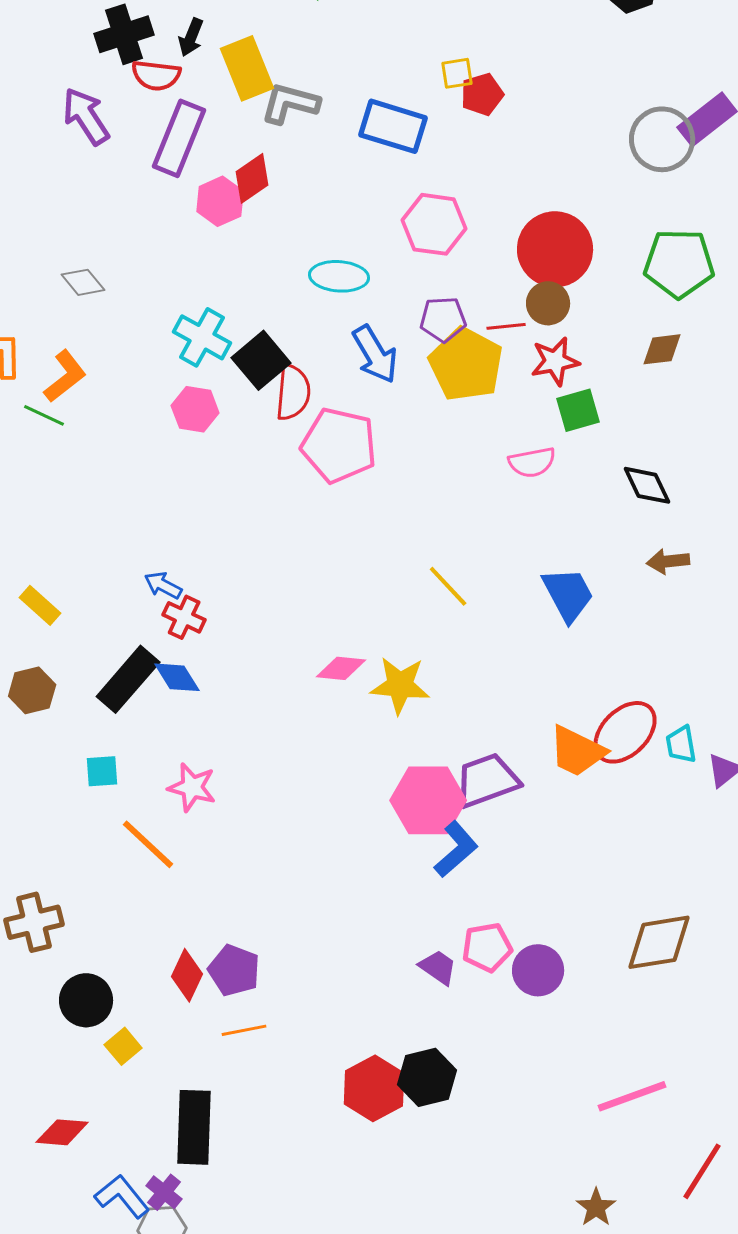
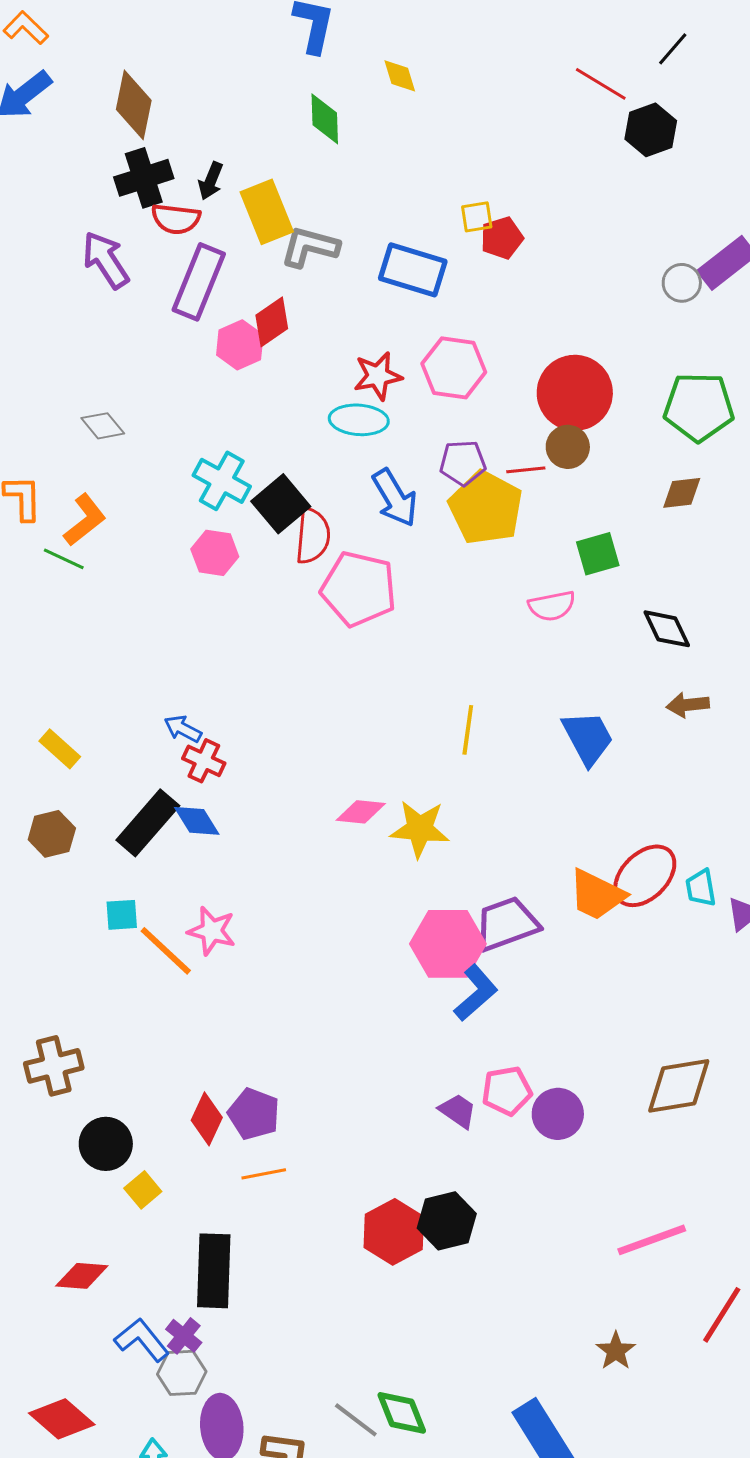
gray circle: (662, 139) -> (682, 283), size x0.6
red star: (555, 361) -> (378, 376), moved
yellow line: (448, 586) -> (468, 730), turned 51
orange line: (148, 844) -> (166, 951), moved

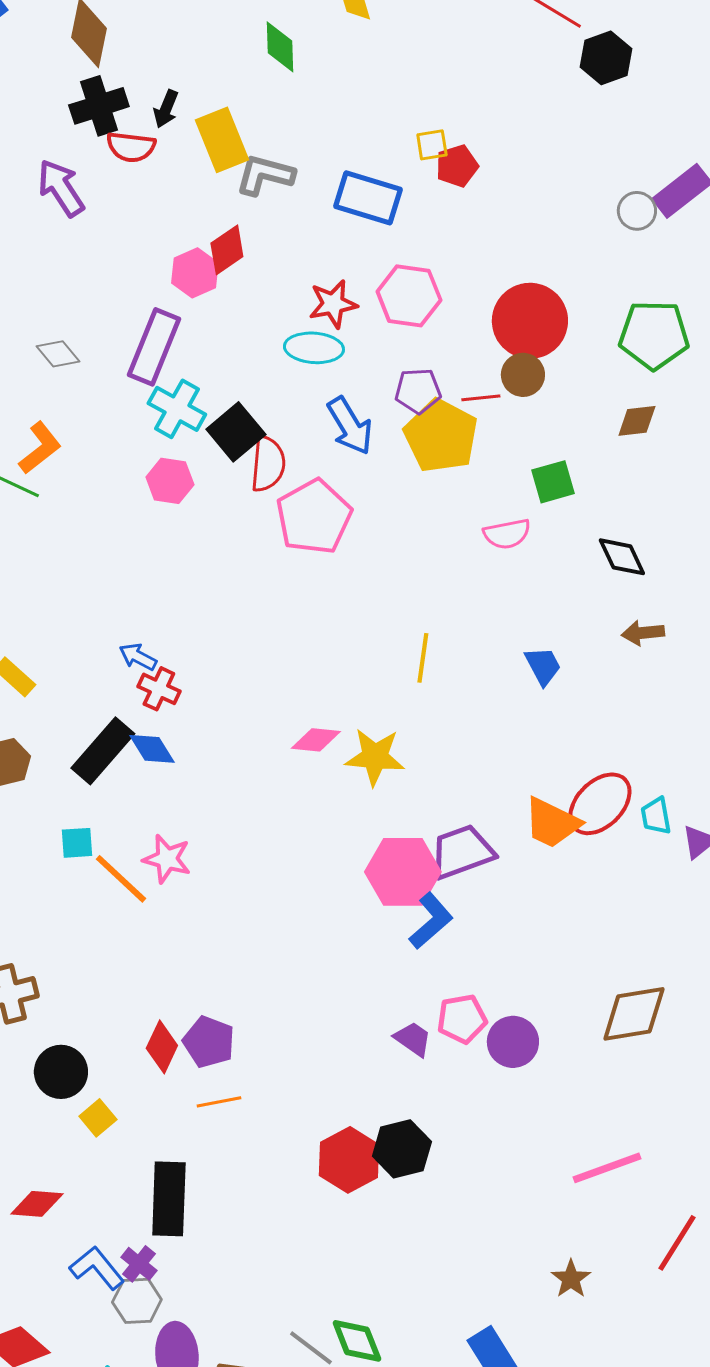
purple rectangle: (199, 282) -> (154, 347), moved
pink pentagon: (359, 589) -> (314, 517), turned 30
blue trapezoid: (588, 738) -> (543, 666), size x0.7

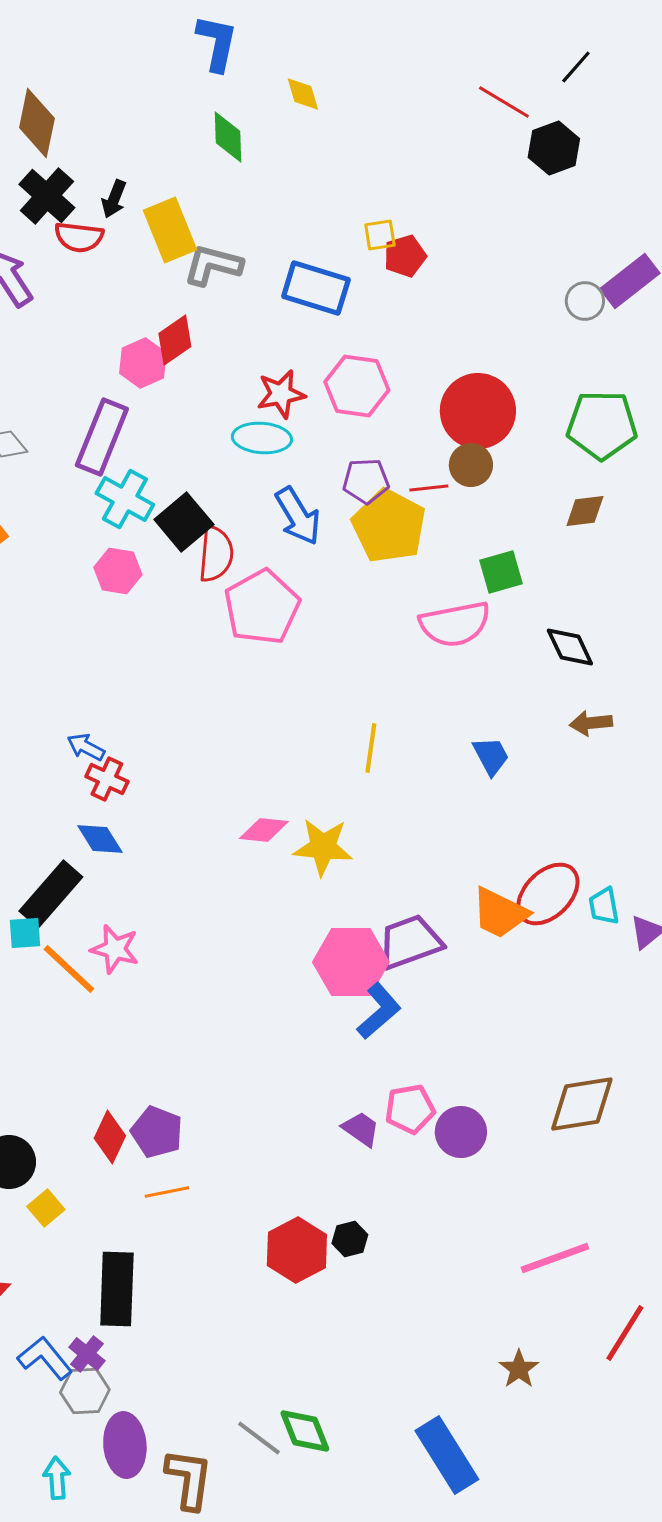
black cross: (99, 106) -> (47, 196), turned -30
pink semicircle: (507, 534) -> (455, 624), size x1.5
black rectangle: (103, 751) -> (51, 894), moved
black hexagon: (402, 1149) -> (350, 1239), size x0.6

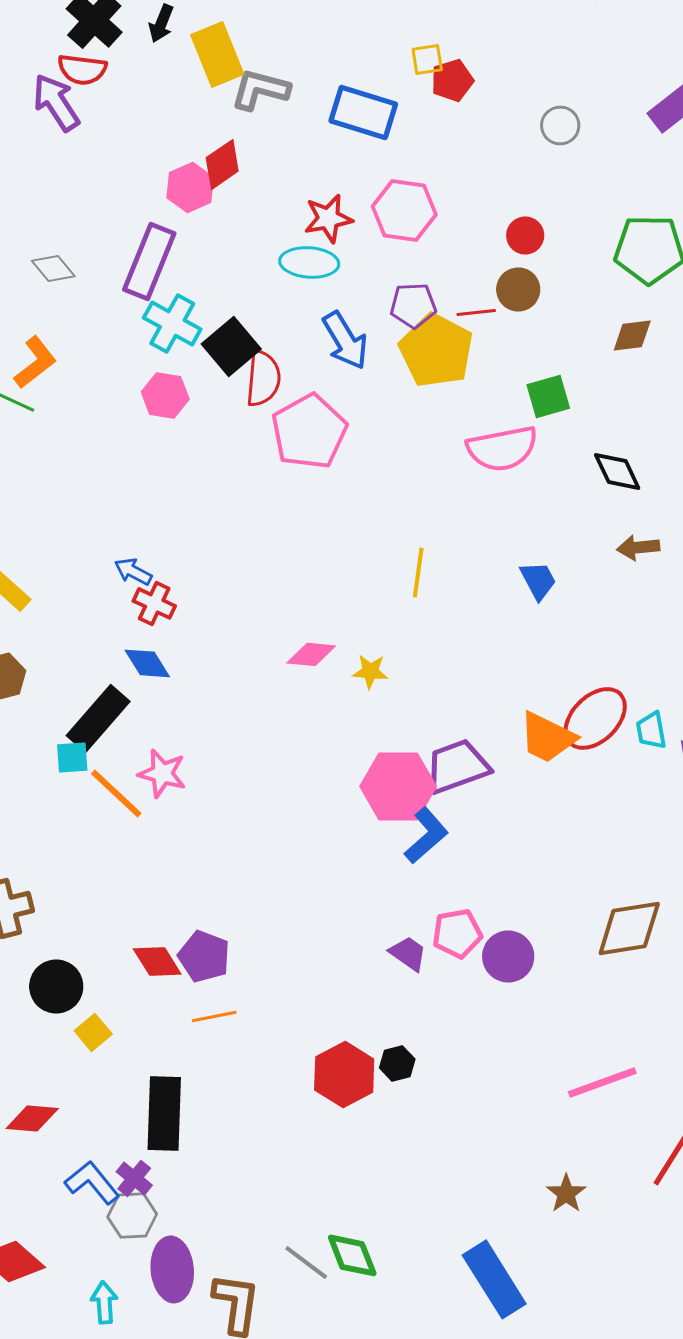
red semicircle: (79, 237) -> (82, 69), moved
gray circle: (585, 301) -> (560, 125), moved
red circle: (478, 411) -> (525, 235), size x0.5
yellow star: (323, 847) -> (370, 671), size x0.6
red diamond: (110, 1137) -> (157, 961), turned -57

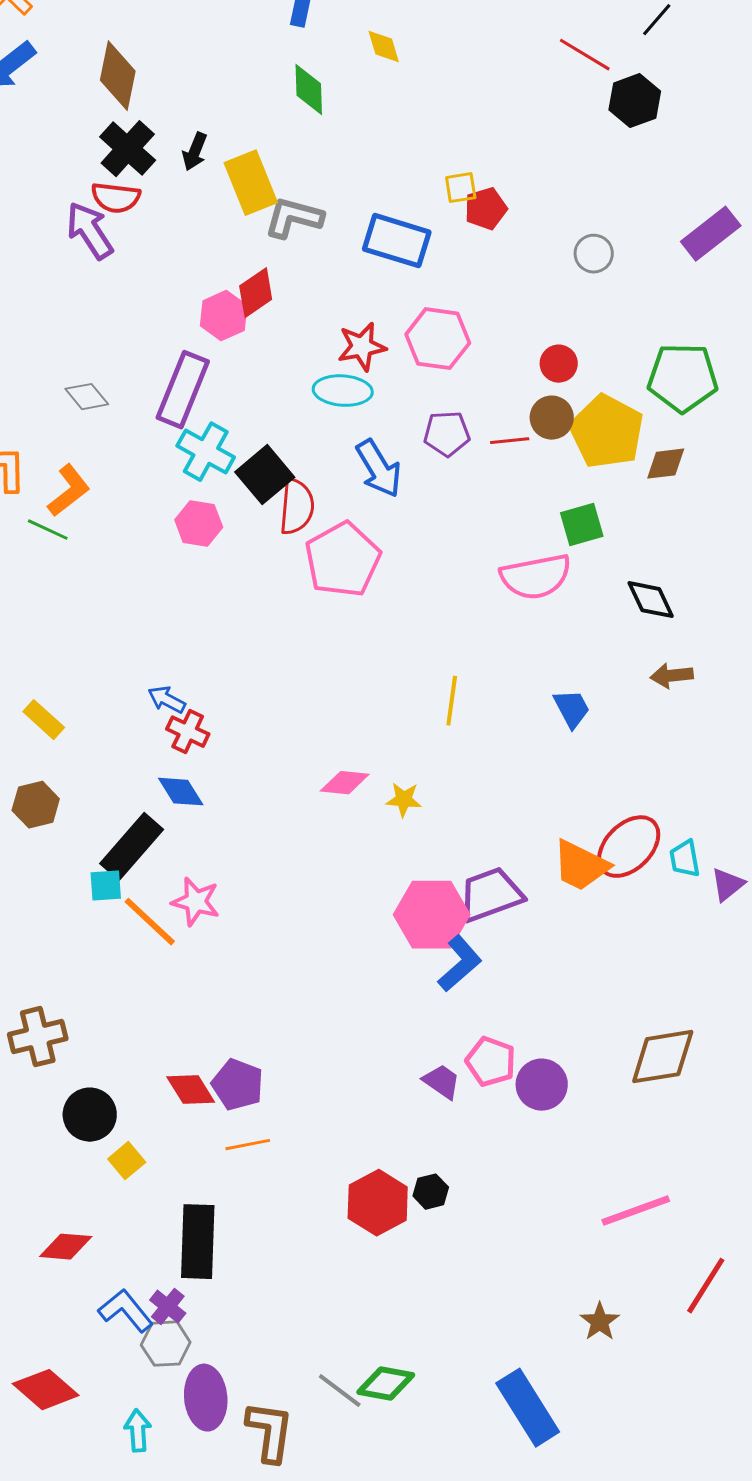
yellow pentagon: (436, 350) -> (607, 432), moved
pink pentagon: (457, 933) -> (491, 1062), turned 30
green diamond: (352, 1255) -> (386, 1384), turned -58

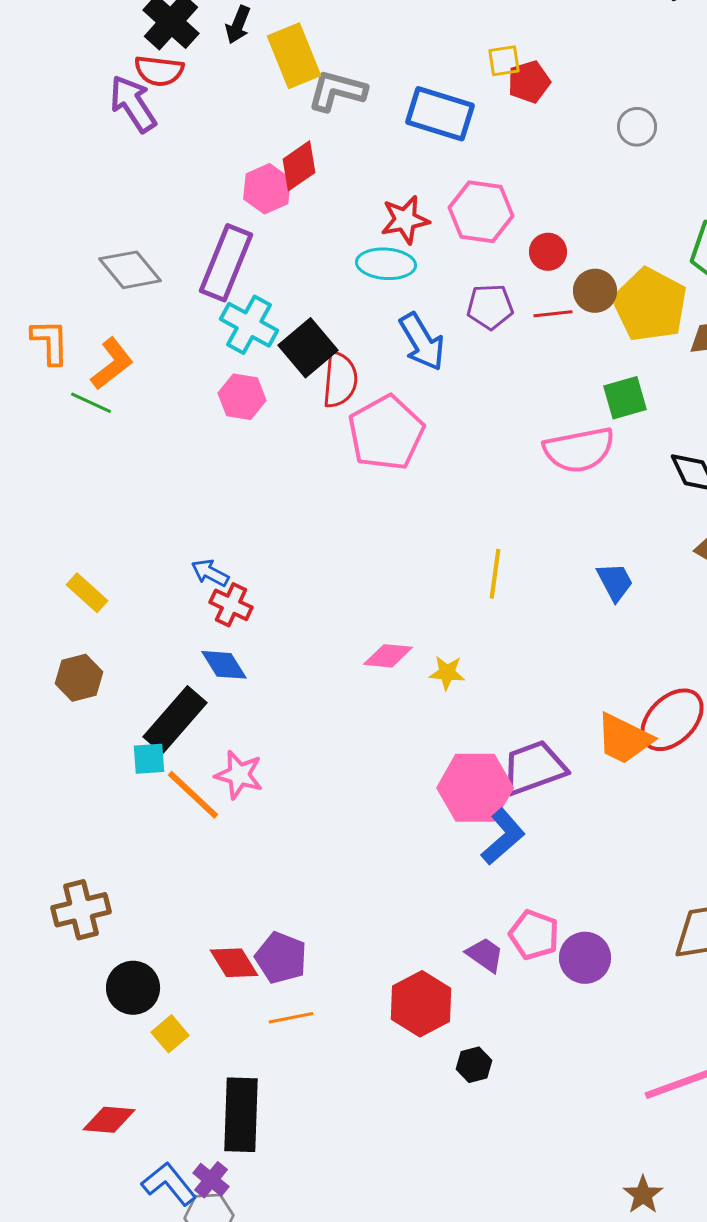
red circle: (559, 364) -> (548, 252), moved
gray diamond: (87, 397) -> (130, 270), size x1.4
red hexagon: (378, 1203) -> (421, 1004), moved

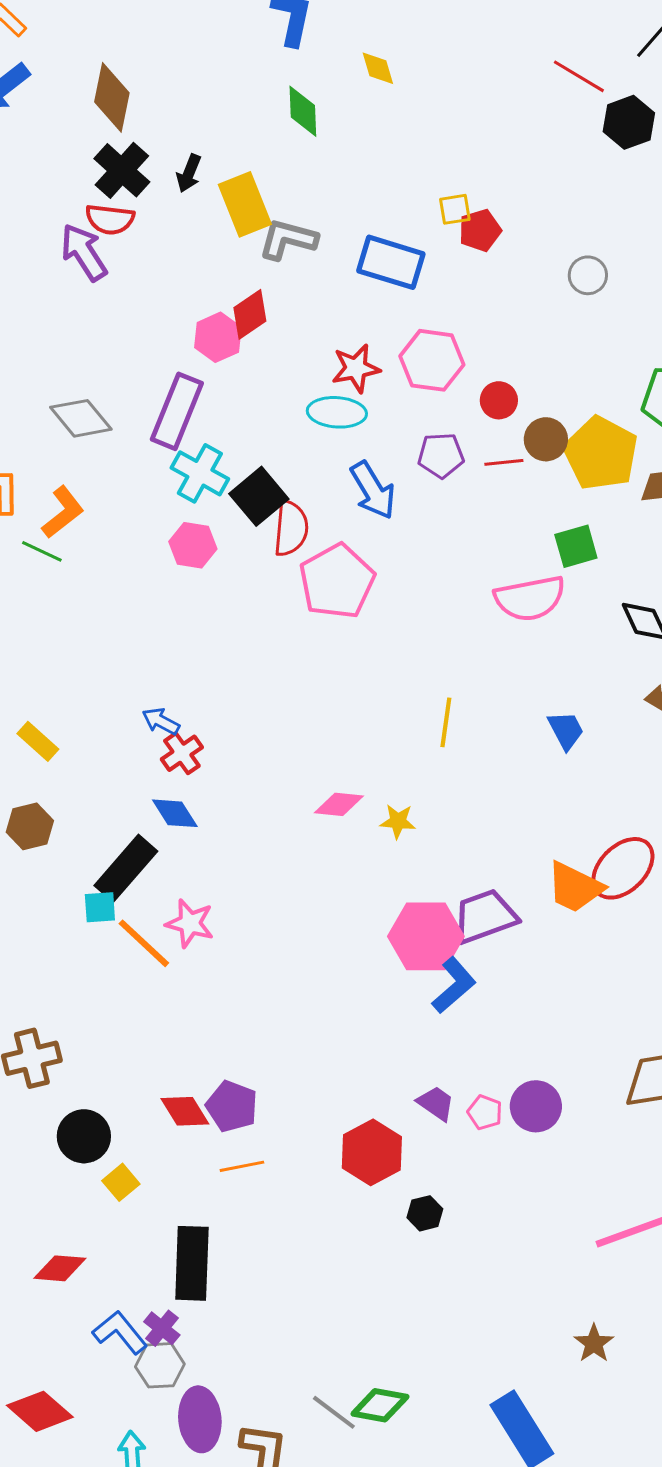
red cross: (231, 605) -> (182, 753), turned 30
pink pentagon: (534, 935) -> (485, 1112), moved, size x0.7

